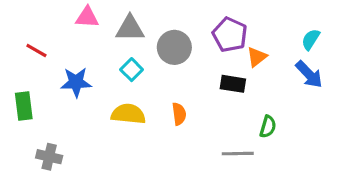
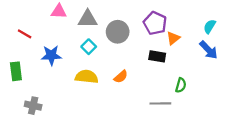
orange semicircle: (179, 114) -> (121, 77), turned 56

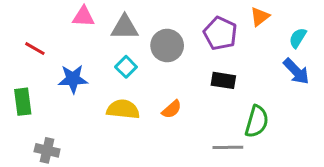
orange triangle: (173, 38) -> (260, 17), moved
green semicircle: (181, 85) -> (257, 121), size x1.5

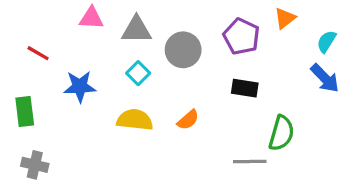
gray cross: (47, 150) -> (35, 165), moved

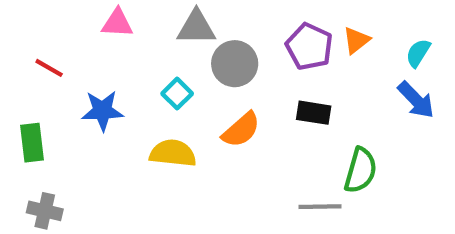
orange triangle: (285, 18) -> (356, 40), moved
gray triangle: (136, 30) -> (196, 27), moved
orange semicircle: (188, 120) -> (241, 130), moved, size x1.4

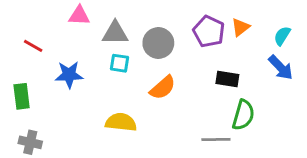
gray triangle: (196, 27) -> (115, 33), moved
cyan square: (177, 94) -> (119, 63), turned -36
black rectangle: (314, 113) -> (227, 79), moved
yellow semicircle: (173, 153) -> (121, 122), moved

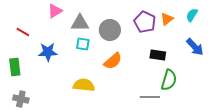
pink triangle: (79, 16) -> (55, 11), turned -35
cyan semicircle: (282, 36) -> (192, 15), moved

